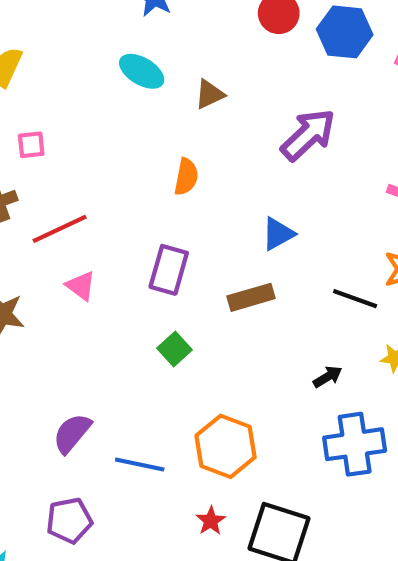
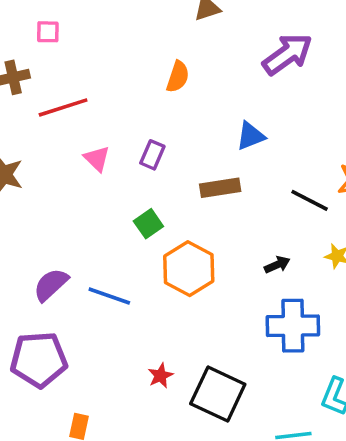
purple rectangle: (169, 270) -> (152, 155), size x0.7
pink triangle: (81, 286) -> (97, 159), moved
orange hexagon: (226, 446) -> (189, 269), moved
blue line: (140, 464) -> (109, 296), moved
purple pentagon: (69, 521) -> (39, 360), size x1.4

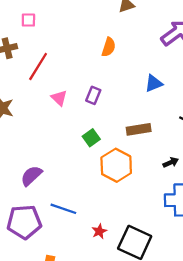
red line: (63, 107) -> (38, 67), turned -40
brown rectangle: (220, 188) -> (139, 129), moved
blue line: (109, 296) -> (63, 209), moved

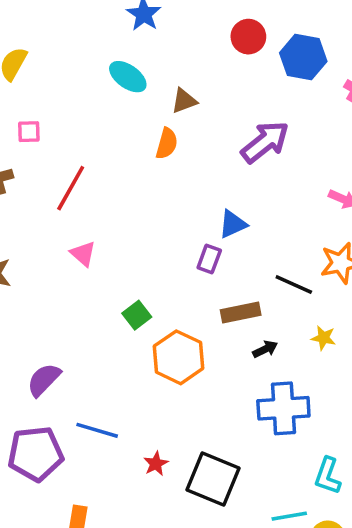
orange semicircle: (109, 47) -> (167, 143), moved
red line: (38, 67) -> (71, 188), moved
purple rectangle: (93, 95) -> (209, 259), moved
brown rectangle: (139, 129) -> (241, 312), moved

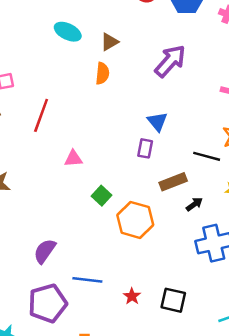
blue triangle: (233, 224) -> (157, 122), turned -35
pink triangle: (83, 254) -> (73, 159), moved, turned -36
black square: (213, 479) -> (173, 300), size x0.7

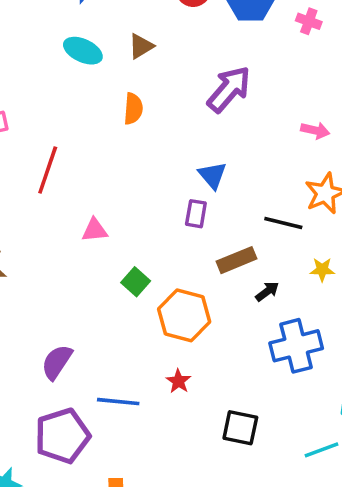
brown triangle: (109, 42) -> (141, 46), moved
red star: (132, 296) -> (178, 381), moved

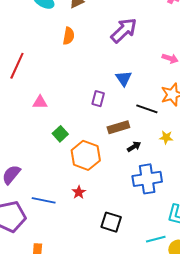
blue triangle: (213, 175) -> (124, 78), moved

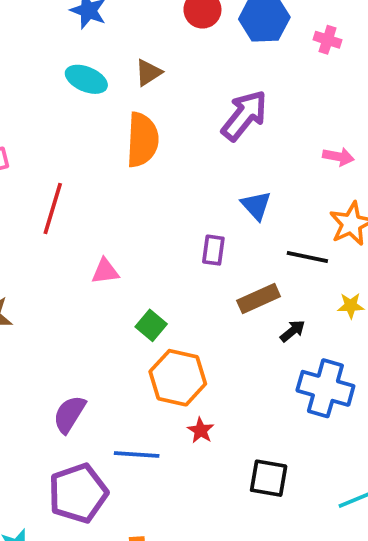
orange semicircle: (69, 36) -> (142, 140), size x1.6
orange hexagon: (86, 155) -> (178, 378), moved
blue cross: (147, 179) -> (325, 388), turned 32

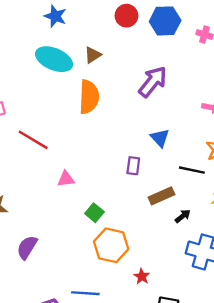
cyan ellipse: (86, 79) -> (54, 59), size x1.4
red line: (53, 209) -> (33, 140), turned -76
purple semicircle: (69, 414) -> (27, 247), moved
red star: (201, 430) -> (142, 276), moved

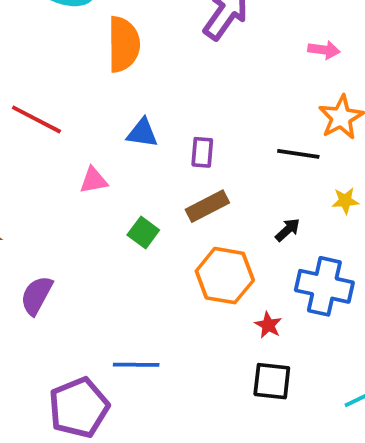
blue triangle: (160, 138) -> (142, 133), moved, turned -36
brown rectangle: (161, 196) -> (207, 206), moved
orange hexagon: (111, 245) -> (225, 276), moved
red star: (142, 276) -> (268, 325), moved

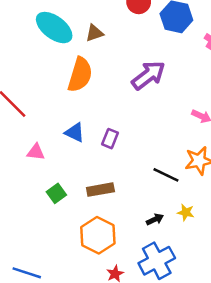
purple rectangle: (202, 152) -> (110, 139), moved
black arrow: (288, 230) -> (155, 219), moved
blue cross: (324, 286) -> (157, 261), turned 32

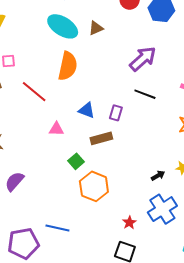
orange semicircle: (80, 75) -> (68, 66), moved
black line: (166, 175) -> (145, 94), moved
brown rectangle: (100, 190) -> (101, 138), moved
orange hexagon: (98, 235) -> (94, 186), moved

